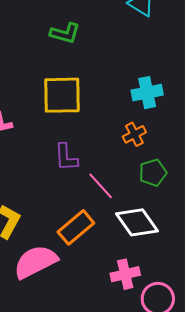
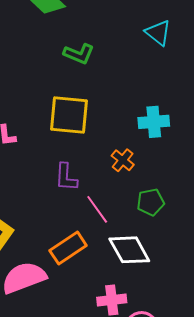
orange cross: (134, 134) -> (123, 160), moved, turned -30

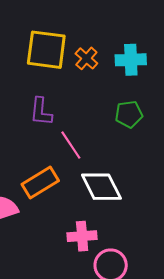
orange cross: (123, 160) -> (86, 58), moved
green pentagon: (151, 202) -> (129, 114), moved

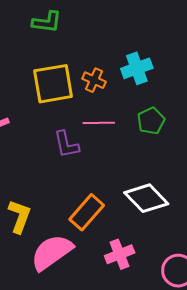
pink line: (71, 145) -> (99, 123), moved, turned -40
pink cross: (82, 236) -> (120, 254), moved

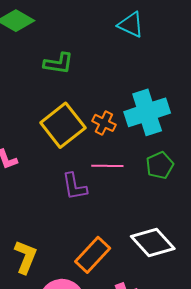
cyan cross: (137, 68) -> (147, 112), size x1.4
yellow square: (53, 84) -> (63, 125), turned -30

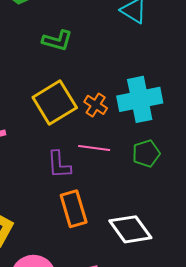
orange rectangle: (93, 255) -> (74, 209), moved, turned -66

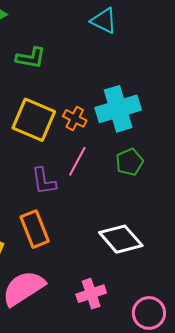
yellow square: (55, 103) -> (34, 120), turned -30
pink line: (94, 148) -> (77, 161), turned -64
orange rectangle: (74, 209) -> (35, 229), moved

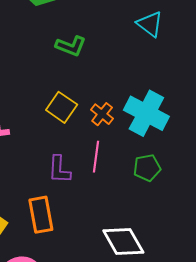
cyan cross: (118, 109) -> (146, 113), turned 33
yellow square: (34, 120) -> (62, 107), size x0.7
pink line: (77, 161) -> (96, 157), turned -32

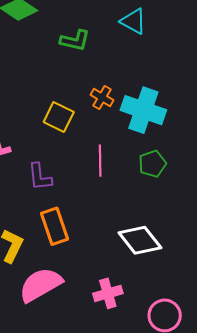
green L-shape: (71, 46) -> (75, 40), moved
orange cross: (102, 114) -> (102, 98), moved
purple L-shape: (59, 170) -> (40, 177), moved

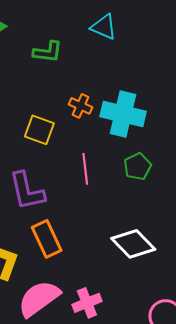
purple L-shape: (40, 177) -> (27, 191), size x1.4
pink cross: (108, 293) -> (87, 303), moved

